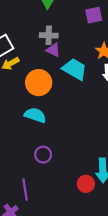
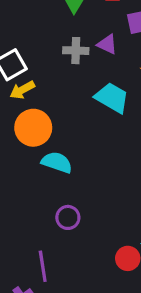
purple triangle: (53, 50) -> (107, 44), moved
orange circle: (39, 83) -> (33, 128), moved

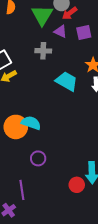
purple triangle: (107, 44) -> (60, 31), moved
orange circle: (33, 128) -> (16, 127), moved

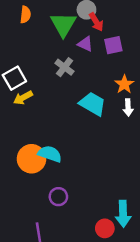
red arrow: (70, 13) -> (96, 22), turned -84
gray cross: (43, 51) -> (65, 67), turned 35

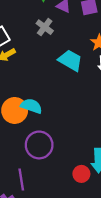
purple circle: (58, 197) -> (39, 145), size x1.6

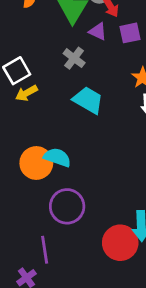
cyan trapezoid: (70, 60) -> (88, 100), moved
red circle: (81, 174) -> (120, 243), size x1.6

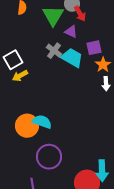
purple square: (130, 33) -> (94, 48), moved
cyan trapezoid: (88, 100) -> (72, 58), moved

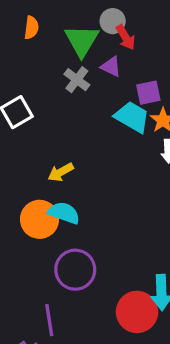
gray cross: (54, 51) -> (77, 80), moved
cyan trapezoid: (72, 58) -> (132, 117), moved
yellow arrow: (20, 76) -> (61, 172), moved

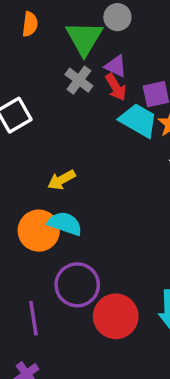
red arrow: (126, 37) -> (116, 87), moved
red circle: (137, 312) -> (116, 316), moved
purple line: (49, 320) -> (33, 318), moved

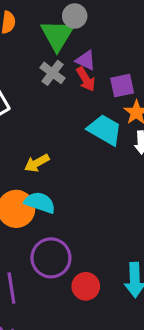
gray circle: (117, 17) -> (75, 16), moved
cyan trapezoid: (138, 120) -> (105, 130), moved
red circle: (116, 316) -> (86, 286), size x0.7

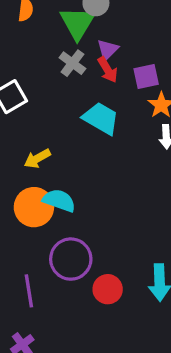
purple triangle: (86, 60) -> (108, 50), turned 50
cyan trapezoid: (105, 130) -> (101, 118), moved
yellow arrow: (37, 163) -> (37, 159), moved

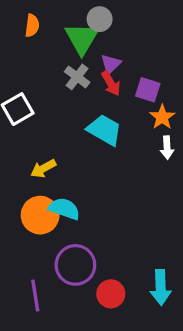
purple square: (146, 77) -> (148, 90), turned 30

